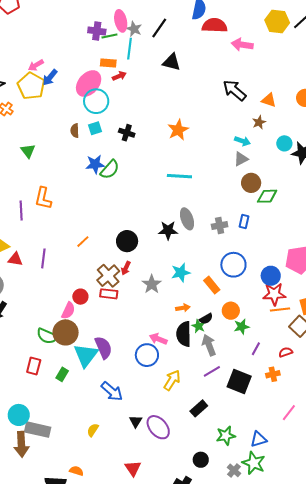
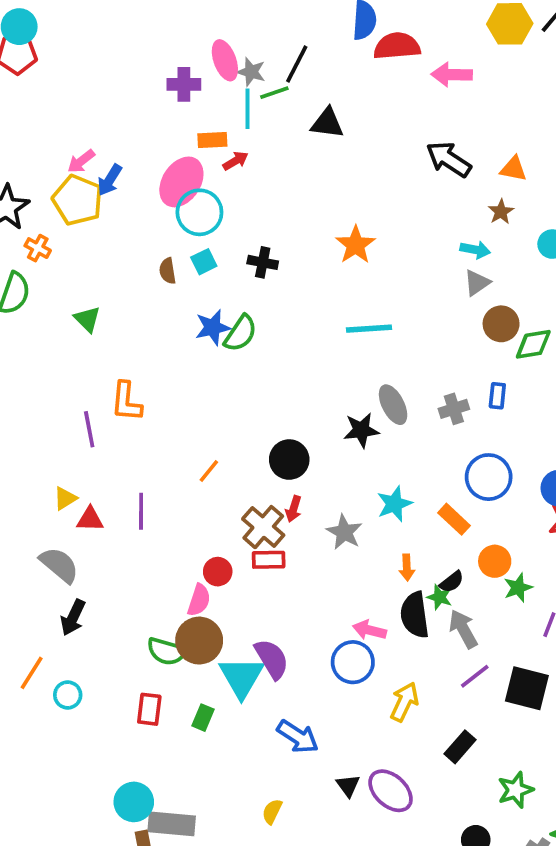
green line: (109, 36) -> (274, 93), moved
orange arrow: (183, 308) -> (407, 568), turned 104

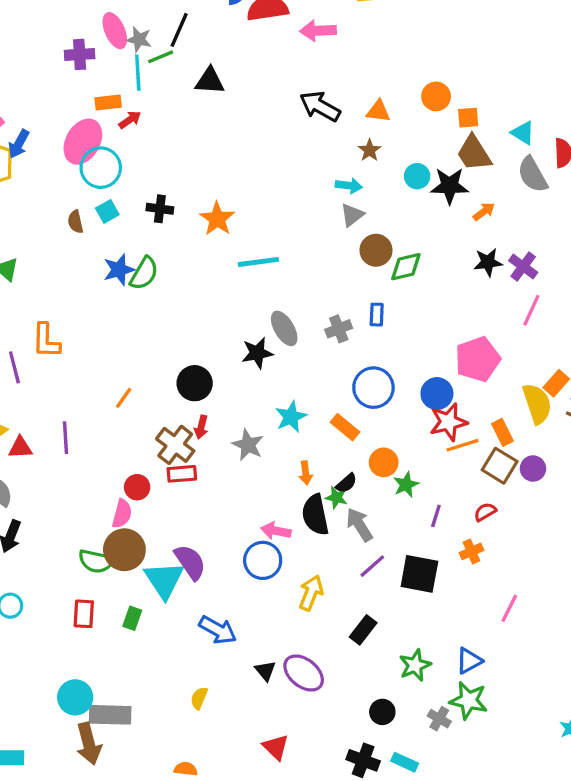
orange star: (356, 245) -> (217, 219), moved

